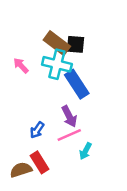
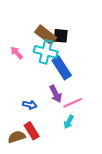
blue arrow: (37, 130) -> (30, 105), turned -112
pink line: (69, 135) -> (73, 103), moved

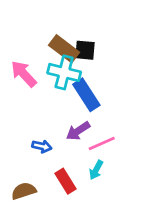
pink arrow: (17, 53) -> (24, 74), size x1.5
purple arrow: (56, 94) -> (78, 131), turned 84
red rectangle: (32, 131) -> (65, 181), moved

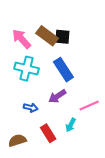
cyan cross: (64, 72) -> (27, 69), moved
pink arrow: (24, 74) -> (21, 39), moved
pink line: (102, 144) -> (89, 106), moved

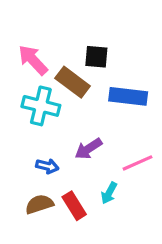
brown rectangle: (47, 36) -> (73, 82), moved
blue rectangle: (63, 70) -> (128, 96), moved, turned -50
brown semicircle: (17, 140) -> (39, 204), moved

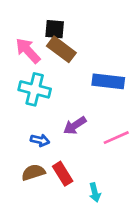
black square: (96, 57) -> (55, 29), moved
brown rectangle: (73, 82) -> (61, 49), moved
cyan arrow: (109, 193) -> (95, 192), moved, turned -42

